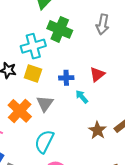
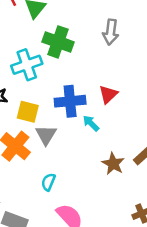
yellow square: (33, 74) -> (28, 112), moved
blue cross: (66, 78) -> (70, 101), size x1.6
cyan semicircle: (44, 141) -> (48, 182), size x0.6

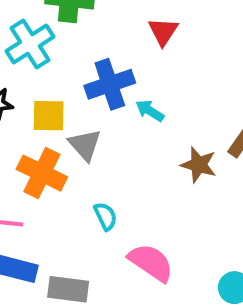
red triangle: (108, 94) -> (163, 31), moved
cyan semicircle: (48, 182) -> (106, 216), turned 144

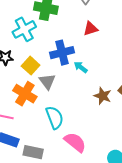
red triangle: (163, 31) -> (91, 29), turned 35
yellow square: (49, 116) -> (31, 66), turned 36
cyan semicircle: (106, 216) -> (55, 117), size x1.6

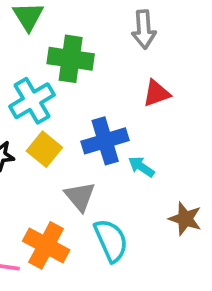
yellow square: (31, 66) -> (44, 149), moved
orange cross: (25, 94) -> (46, 245), moved
cyan semicircle: (55, 117) -> (111, 240), moved

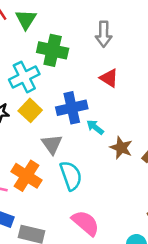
red triangle: (156, 93) -> (109, 78), turned 48
brown star: (185, 219) -> (121, 148), moved

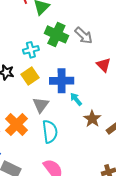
gray arrow: (104, 34) -> (84, 36), moved, turned -60
cyan cross: (24, 77) -> (31, 50), size x0.7
red triangle: (109, 78) -> (103, 65), moved

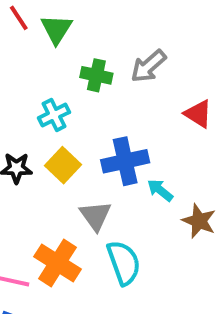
green cross: (56, 34) -> (96, 75), size x0.7
gray arrow: (84, 36) -> (148, 66), turned 108

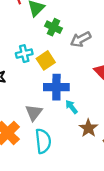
green cross: (96, 75) -> (53, 27), moved
yellow square: (63, 165) -> (46, 60), moved

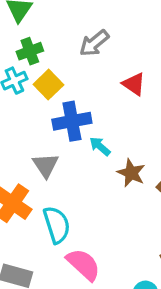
green cross: (53, 27) -> (30, 51), moved, turned -35
cyan semicircle: (43, 141) -> (57, 225), moved

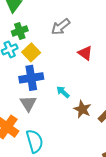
blue cross: (72, 121) -> (31, 78), moved

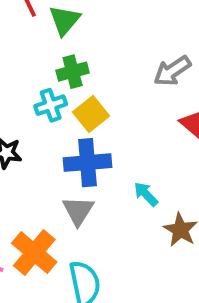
gray arrow: (61, 27) -> (172, 71), moved

